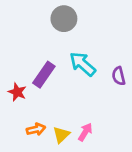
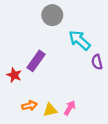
cyan arrow: (83, 64) -> (80, 40), moved
yellow triangle: (61, 135) -> (50, 110), turned 32

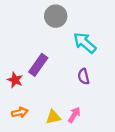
purple semicircle: (97, 62) -> (84, 76), moved
orange arrow: (29, 106) -> (20, 112), moved

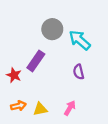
gray circle: (56, 16) -> (52, 29), moved
yellow triangle: (53, 117) -> (40, 109), moved

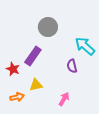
cyan arrow: (80, 40) -> (85, 46), moved
yellow triangle: (40, 109) -> (36, 85), moved

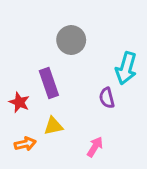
cyan arrow: (85, 46) -> (126, 68), turned -115
purple rectangle: (33, 56) -> (49, 83), turned -54

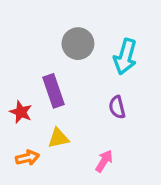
cyan arrow: (126, 68) -> (125, 57), moved

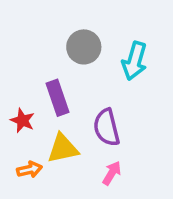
purple semicircle: (117, 107) -> (107, 128), moved, size x1.5
yellow triangle: (58, 138) -> (63, 149), size x1.4

